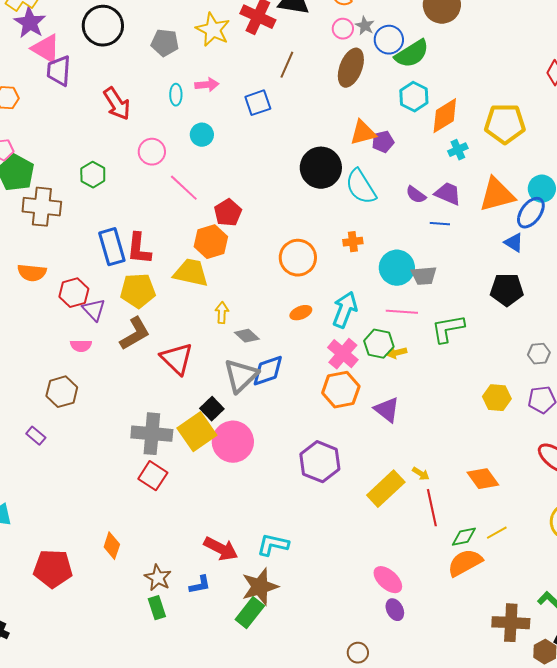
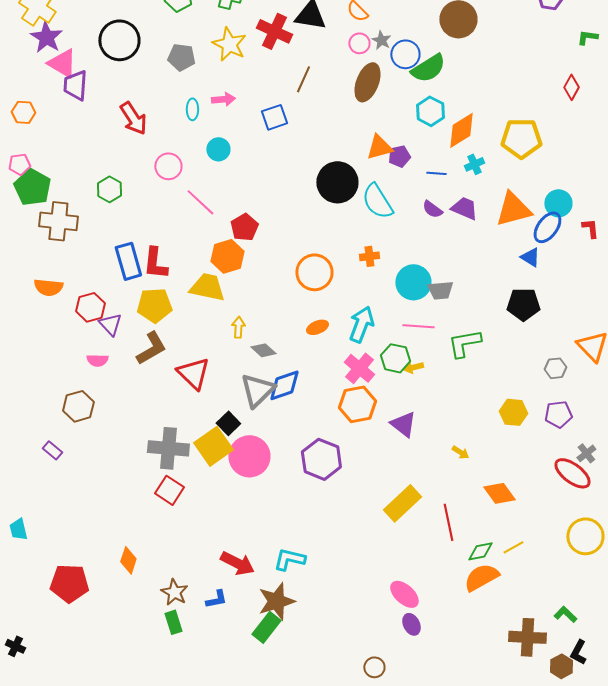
blue line: (440, 224) -> (436, 173), moved
purple hexagon: (320, 462) -> (321, 459), moved
yellow arrow: (421, 474) -> (460, 452), moved

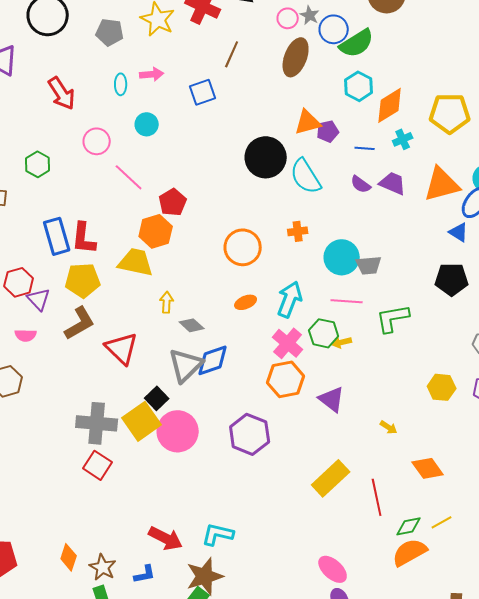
orange diamond: (128, 560) -> (69, 557), moved

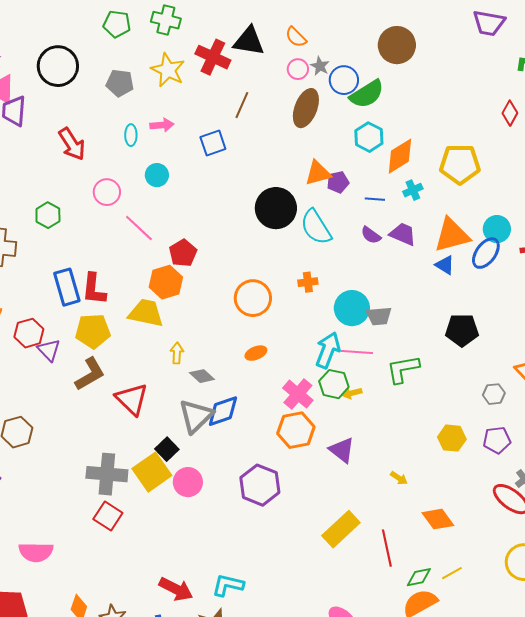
blue triangle: (459, 232) -> (445, 265), moved
cyan arrow: (290, 299) -> (328, 350), moved
pink semicircle: (26, 335) -> (36, 552), moved, size x1.6
pink circle: (178, 431) -> (188, 482), size x0.7

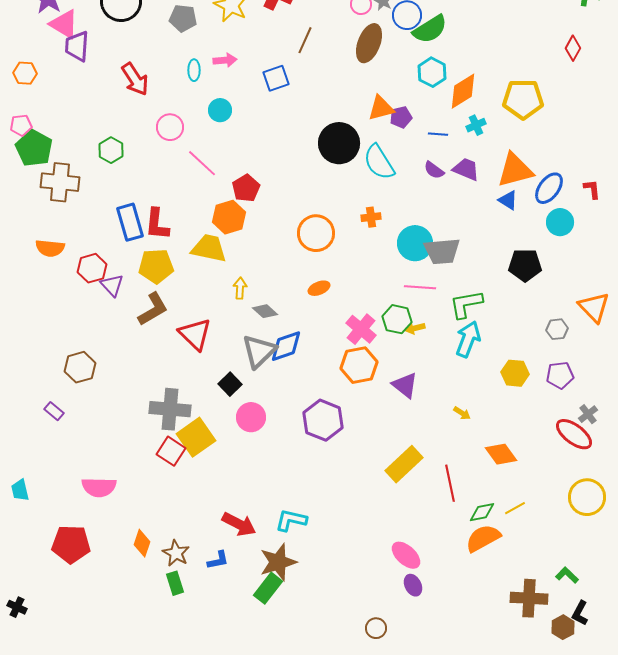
cyan circle: (497, 229) -> (560, 222), moved
gray trapezoid: (379, 316) -> (442, 251), size x1.4
cyan arrow: (328, 350) -> (468, 339), moved
yellow square: (152, 472) -> (196, 437), moved

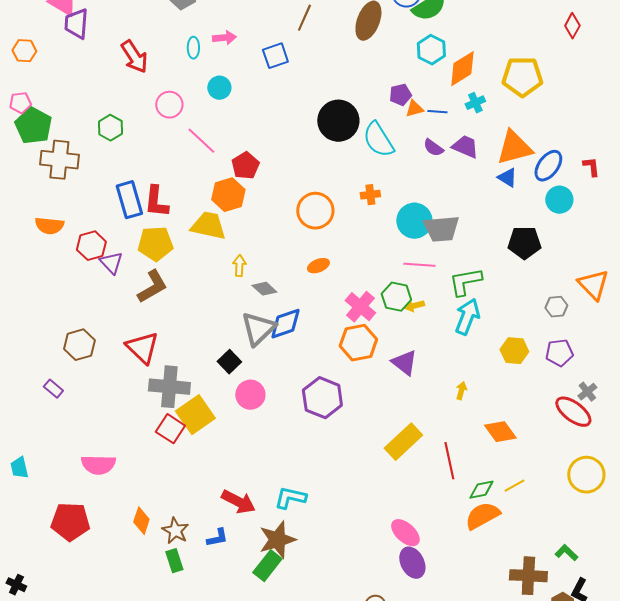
orange triangle: (381, 108) -> (414, 109), moved, size x0.7
red triangle: (195, 334) -> (142, 348), moved
yellow arrow: (462, 413) -> (461, 391), turned -108
purple ellipse: (413, 585) -> (412, 563), size x1.4

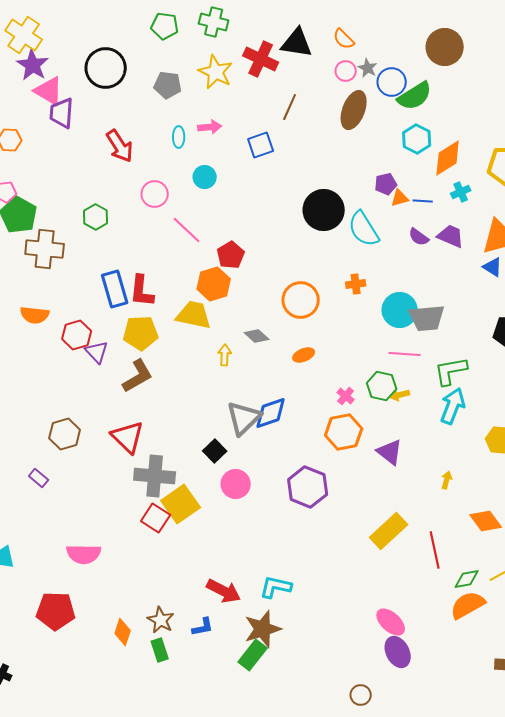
gray diamond: (264, 289) -> (257, 336), moved
pink cross: (360, 307) -> (346, 396), size x0.6
orange diamond: (141, 521) -> (123, 632), moved

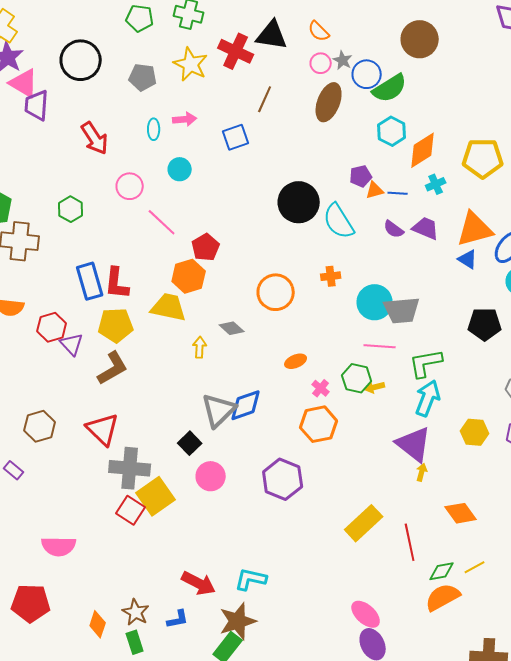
orange ellipse: (304, 355) -> (296, 361), moved
purple triangle: (390, 452) -> (414, 444), moved, size x1.4

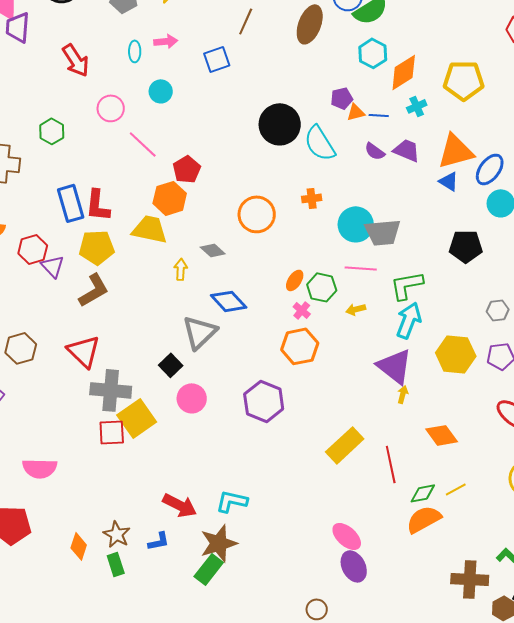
orange ellipse: (296, 361) -> (295, 280), moved, turned -35
green hexagon: (357, 378) -> (322, 287), moved
blue diamond: (246, 405) -> (229, 301), moved, turned 66
yellow hexagon: (475, 432) -> (456, 354), size x1.4
red square: (131, 510) -> (112, 432), turned -36

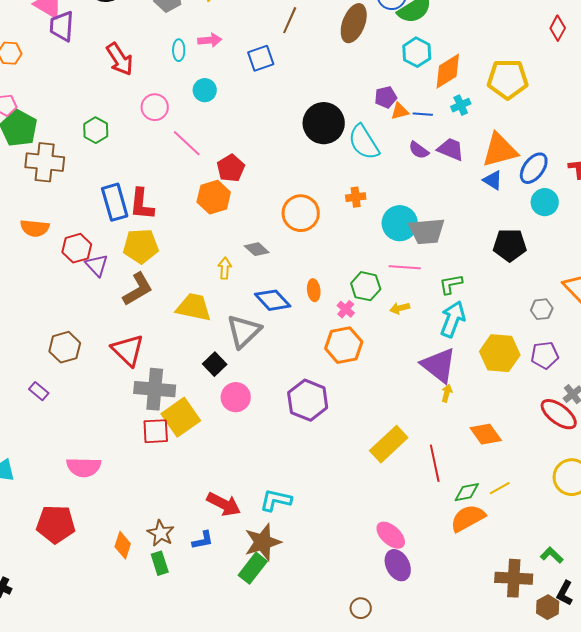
yellow trapezoid: (150, 229) -> (194, 307), moved
orange ellipse: (295, 280) -> (314, 290), moved, turned -40
green L-shape: (407, 285) -> (451, 284), size x0.7

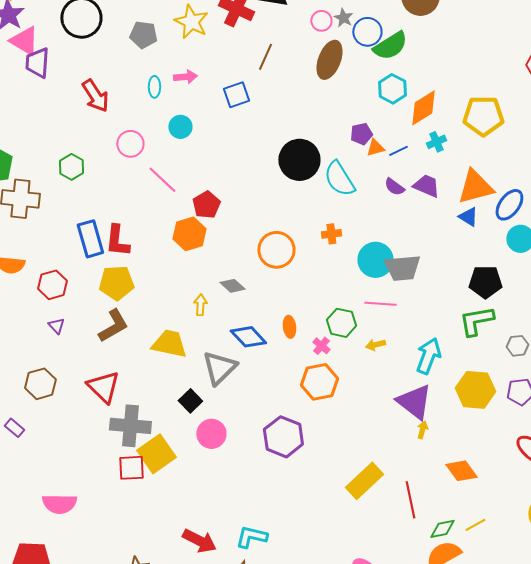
blue line: (423, 114) -> (398, 151), turned -30
purple triangle: (97, 265) -> (56, 326), moved, size x0.7
green L-shape: (451, 284) -> (476, 321), moved, size x1.5

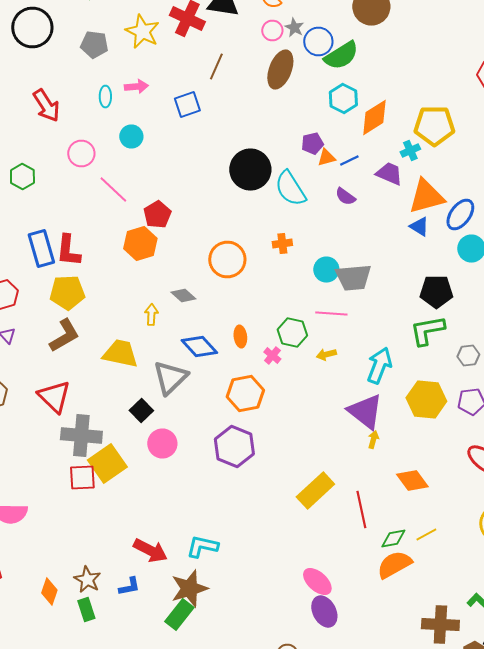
cyan cross: (436, 142) -> (410, 150), moved
purple trapezoid: (426, 186) -> (389, 174), moved
cyan circle: (375, 260) -> (326, 270), size x0.7
orange hexagon: (319, 382) -> (245, 394), moved

